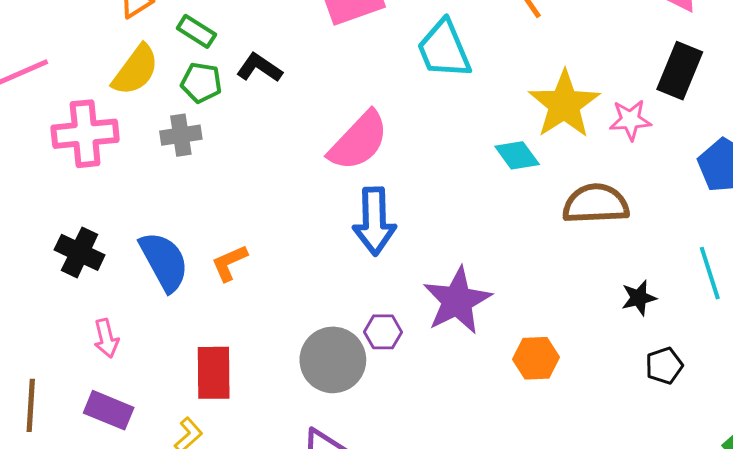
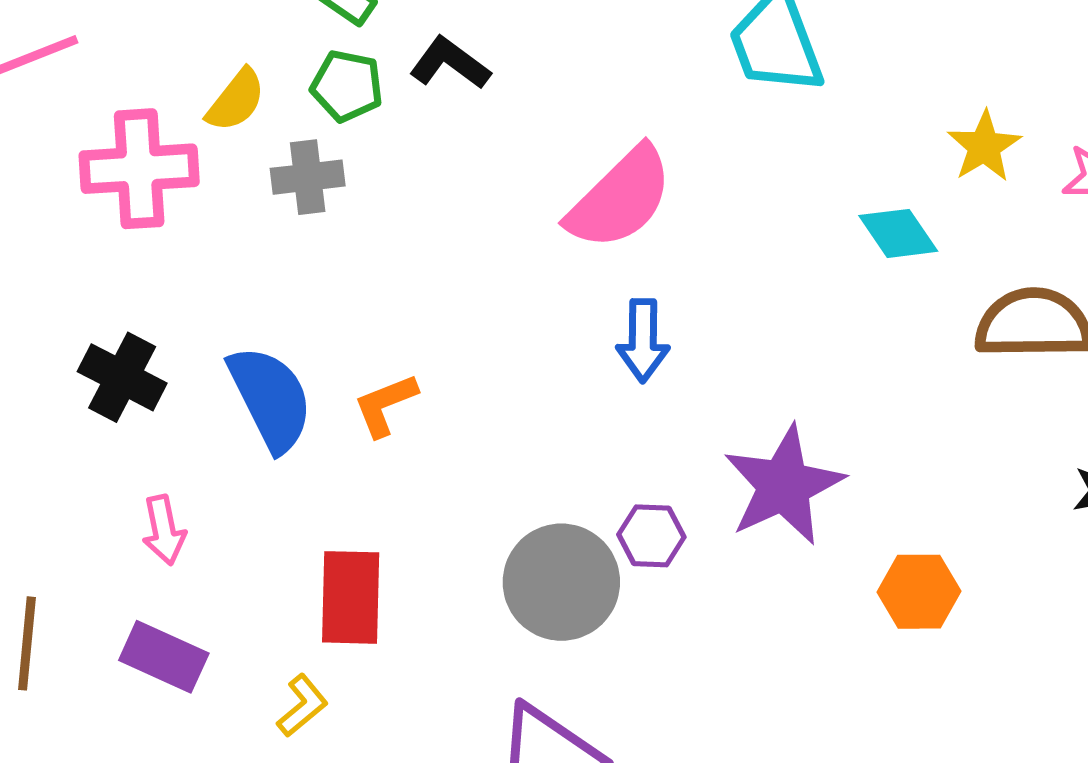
yellow semicircle: (136, 70) -> (236, 100), moved, size x0.7
yellow star: (564, 104) -> (984, 146), size x0.6
blue arrow: (374, 221) -> (643, 340), size x0.7

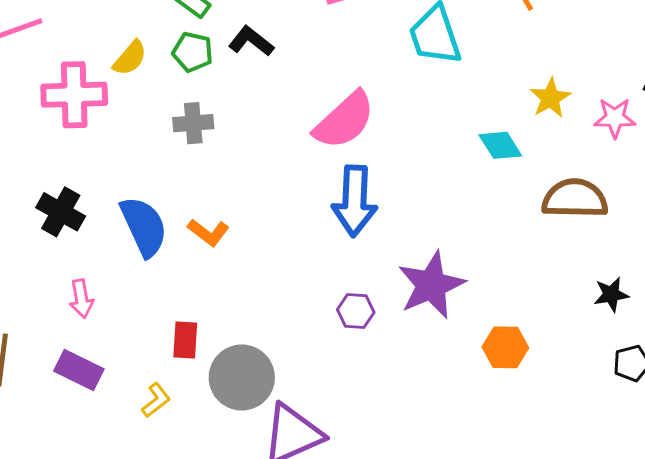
gray cross: (308, 177) -> (193, 123), moved
blue arrow: (643, 340) -> (355, 201), size x1.5
orange L-shape: (385, 405) -> (208, 232), turned -123
gray circle: (561, 582) -> (242, 377), moved
red rectangle: (351, 597) -> (185, 340), size x0.7

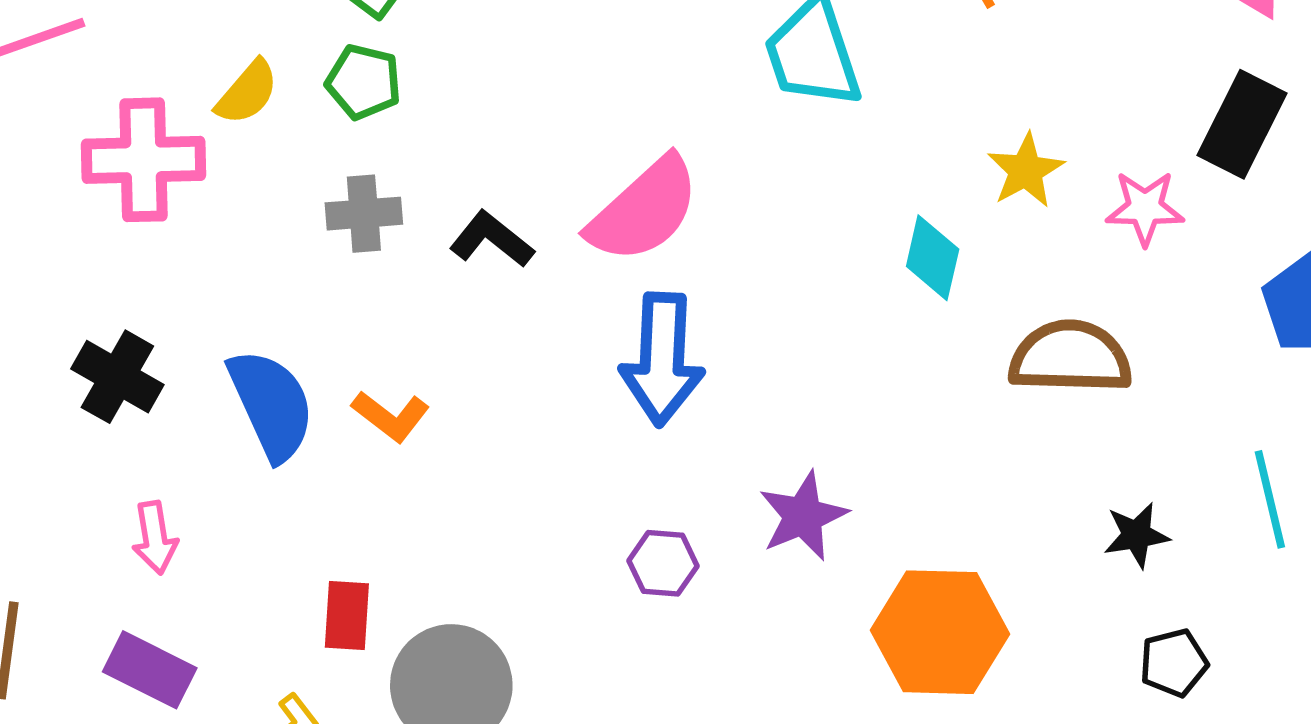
black L-shape: (251, 41) -> (492, 239), moved
cyan diamond: (500, 145) -> (933, 258), turned 45
purple star: (431, 285) -> (803, 516), size x0.7
orange hexagon: (505, 347) -> (940, 632), size x1.6

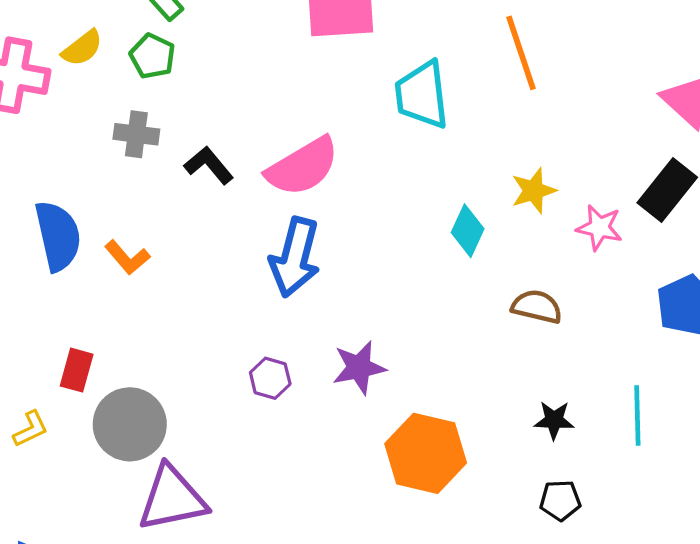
brown semicircle: (1070, 357) -> (537, 307), size x0.7

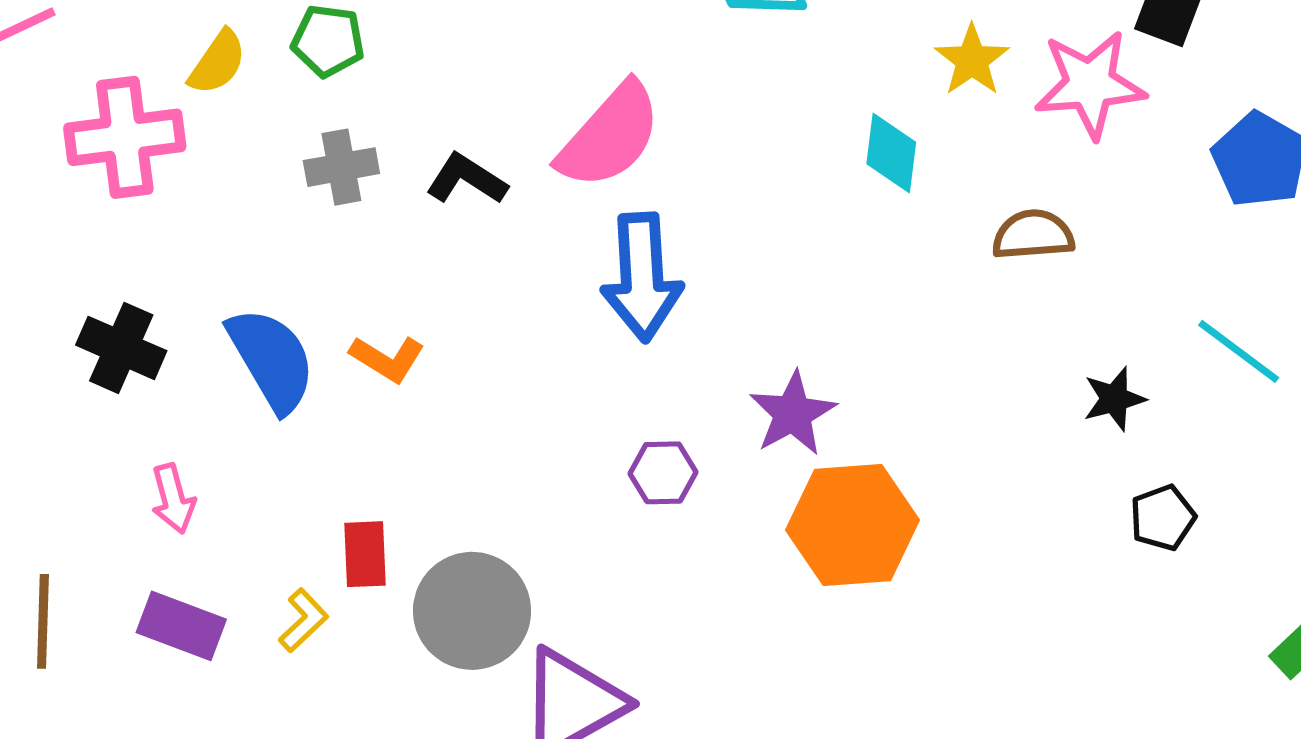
pink star: (599, 228) -> (1090, 84), size x1.5
cyan line: (637, 415) -> (1239, 351), turned -34
yellow L-shape: (31, 429) -> (303, 620), moved
orange hexagon: (426, 453) -> (853, 525), moved

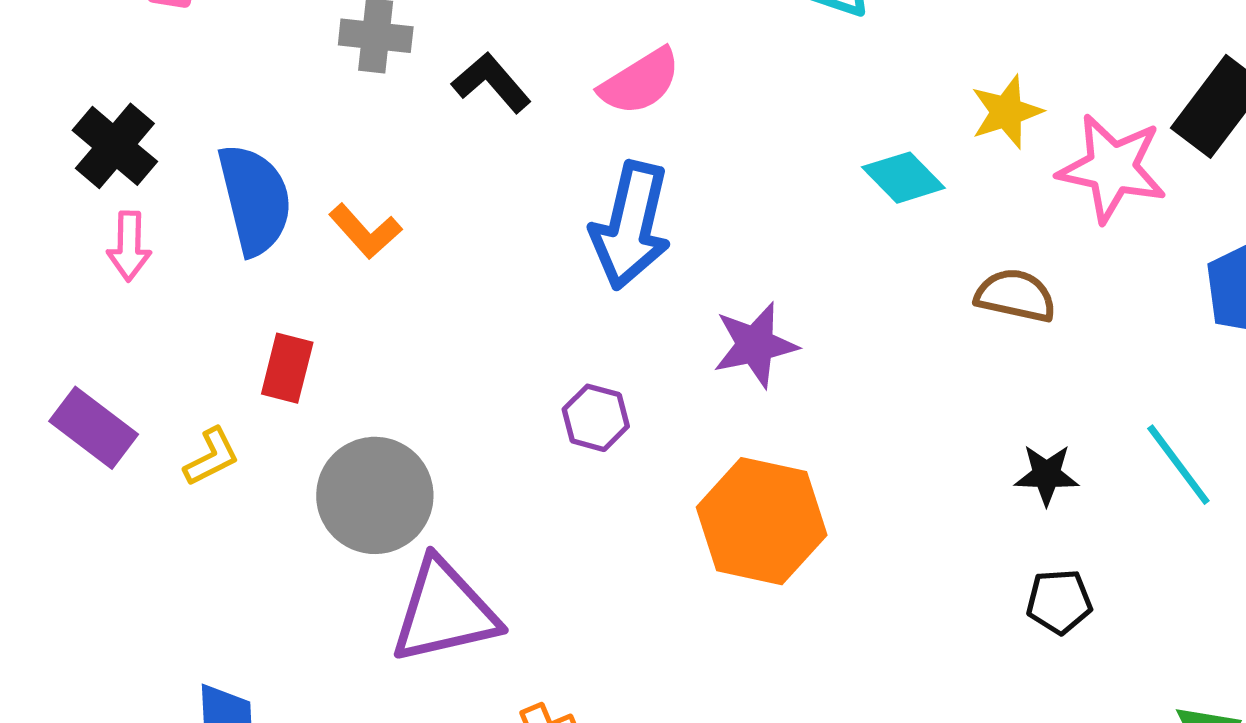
pink semicircle: (610, 136) -> (640, 82), size x0.7
cyan diamond: (891, 153) -> (903, 178), turned -68
purple star: (793, 414) -> (755, 345), moved
pink arrow: (173, 499) -> (129, 246), moved
red rectangle: (365, 554) -> (287, 368), moved

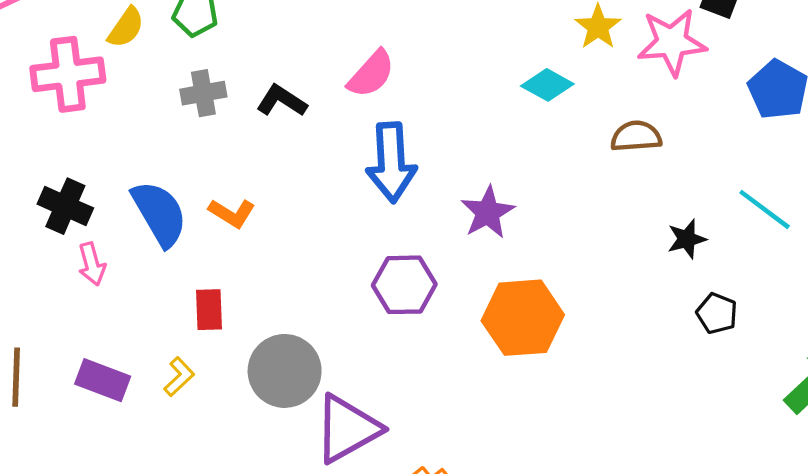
purple hexagon: (596, 418) -> (404, 285), size x1.5
black pentagon: (1059, 602) -> (717, 313), turned -30

